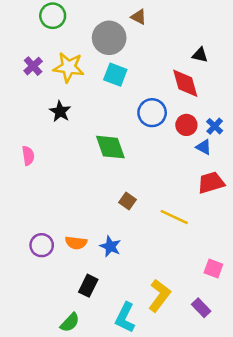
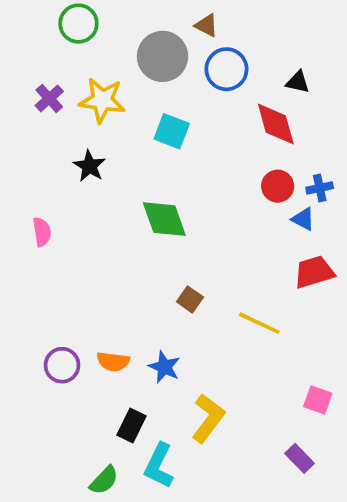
cyan square: (115, 75) -> (172, 131), moved
blue circle: (152, 113) -> (226, 69), moved
blue cross: (215, 126) -> (320, 188), turned 35
yellow L-shape: (159, 295) -> (208, 418), moved
cyan L-shape: (125, 318) -> (159, 466), moved

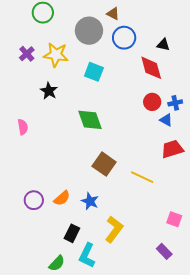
brown square: (190, 299) -> (104, 164), size x1.6
orange semicircle: (113, 362) -> (62, 198), turned -48

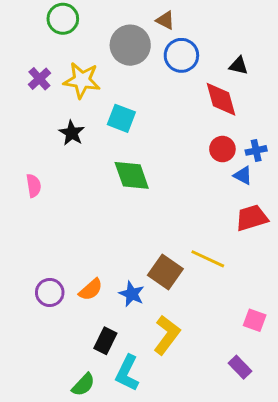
cyan square: (94, 72) -> (121, 118), moved
brown square: (104, 164) -> (165, 272), moved

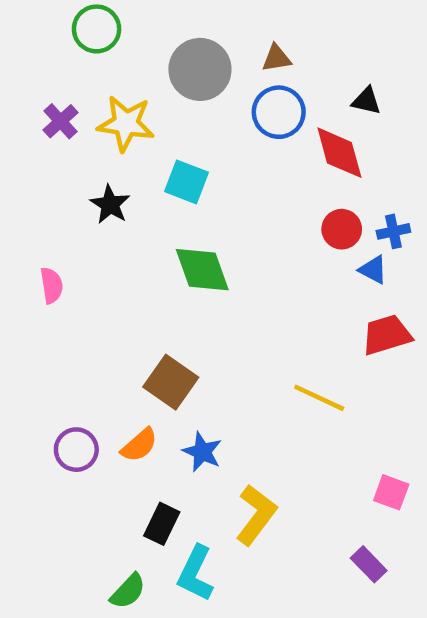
brown triangle: (165, 20) -> (276, 58), moved, turned -36
blue circle: (181, 55) -> (279, 112), moved
brown square: (165, 272) -> (171, 382), moved

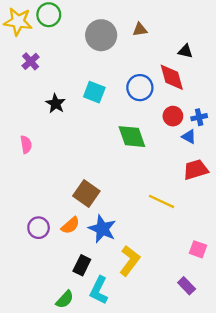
blue circle: (279, 112) -> (140, 88), moved
yellow star: (126, 123) -> (18, 22), moved
green diamond: (202, 270) -> (132, 137), moved
blue star: (202, 452) -> (102, 229), size x1.4

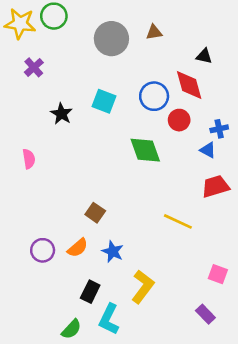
red circle: (173, 116) -> (179, 120), moved
brown square: (86, 194) -> (95, 213), size x0.7
blue star: (102, 229) -> (113, 252), size x0.7

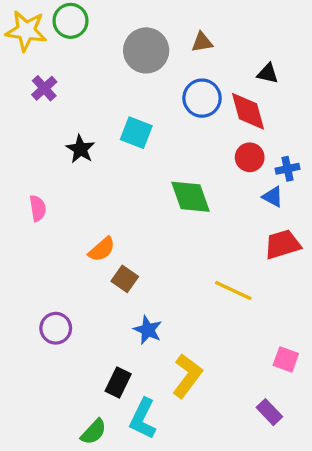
blue circle: (154, 96) -> (202, 98), moved
red circle: (179, 120) -> (250, 157), moved
orange semicircle: (78, 248) -> (102, 249), moved

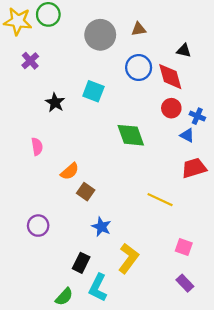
blue cross: (287, 169) -> (197, 116), turned 35
pink semicircle: (38, 208) -> (37, 147), moved
pink square: (286, 359) -> (184, 247), moved

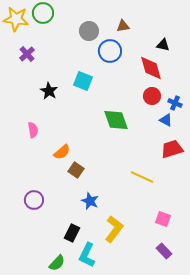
gray circle: (100, 35) -> (89, 31), size x0.7
blue circle: (139, 68) -> (110, 51), moved

